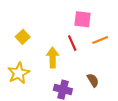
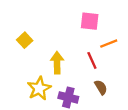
red line: (72, 43) -> (92, 60), moved
yellow star: (19, 73) -> (39, 88), moved

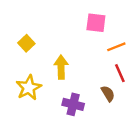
red line: (92, 60) -> (120, 73), moved
yellow star: (39, 88) -> (29, 88), moved

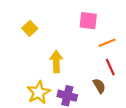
yellow square: (26, 43) -> (30, 28), moved
yellow star: (29, 88) -> (39, 92), moved

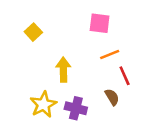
orange line: (107, 43) -> (110, 55), moved

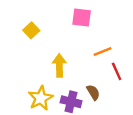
pink square: (100, 23) -> (82, 18), moved
brown semicircle: (112, 97) -> (93, 92), moved

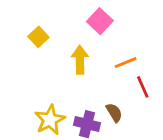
pink square: (82, 18) -> (100, 21), turned 36
yellow arrow: (59, 65) -> (80, 60), moved

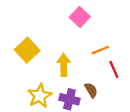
yellow square: (38, 37) -> (27, 50), moved, size x1.5
yellow arrow: (80, 60) -> (64, 65), moved

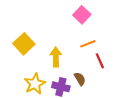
pink square: (80, 17) -> (82, 15), moved

